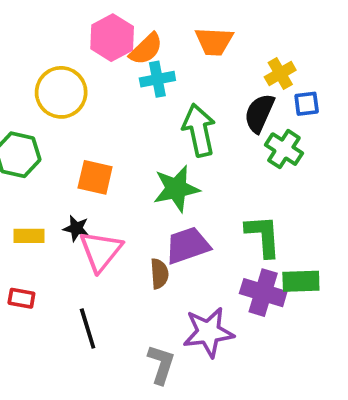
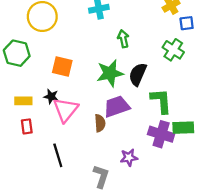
black semicircle: (259, 113) -> (138, 74), moved
green arrow: (199, 130) -> (123, 39), size x0.6
red rectangle: (21, 298) -> (27, 126), moved, turned 72
purple star: (208, 332) -> (129, 158), size x0.6

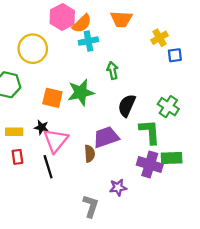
green cross: (173, 50) -> (168, 107), moved
green star: (110, 73) -> (81, 92), moved
black line: (58, 155) -> (48, 167), moved

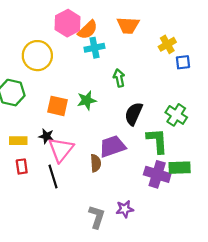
green star: (81, 92) -> (87, 100), size x0.7
purple star: (118, 187) -> (125, 209), moved

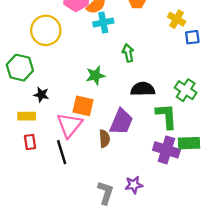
yellow cross: (167, 44) -> (177, 19), turned -30
orange square: (57, 106) -> (83, 106), moved
black semicircle: (134, 114) -> (143, 89), turned 65
black star: (46, 136) -> (41, 95), moved
purple trapezoid: (112, 146) -> (121, 122), turned 132

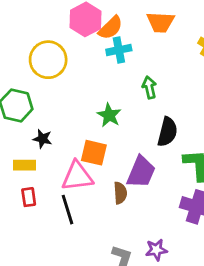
green star: (95, 75) -> (109, 115), turned -30
black semicircle: (143, 89) -> (167, 132), turned 105
pink triangle: (69, 125) -> (77, 176), turned 44

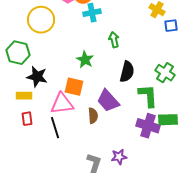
black star: (43, 139) -> (37, 77), size x1.5
purple trapezoid: (141, 172) -> (108, 101), turned 115

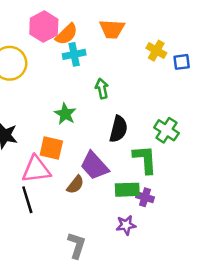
blue square: (171, 26) -> (182, 62), moved
brown semicircle: (93, 116) -> (75, 185), turned 42
green rectangle: (168, 120) -> (127, 190), moved
purple cross: (148, 126) -> (145, 197), size x0.6
purple star: (119, 157) -> (126, 225), moved

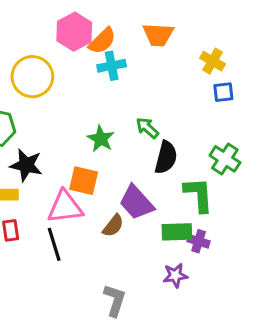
blue square: (182, 62) -> (223, 92), moved
green arrow: (102, 89) -> (147, 128), moved, turned -36

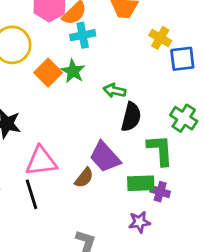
yellow cross: (213, 61) -> (160, 38), moved
blue square: (223, 92) -> (182, 59), size x1.4
green arrow: (147, 128) -> (115, 91), turned -30
green star: (101, 139) -> (73, 71), moved
orange square: (84, 181) -> (48, 73), moved, turned 32

